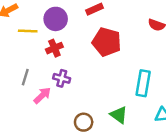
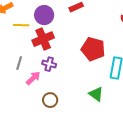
red pentagon: (107, 42) -> (93, 49), moved
red cross: (54, 48) -> (43, 39), size x1.5
brown circle: (84, 122) -> (50, 100), moved

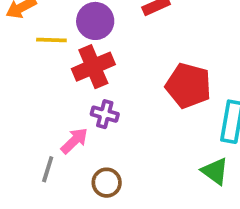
gray line: (19, 63) -> (48, 169), moved
green triangle: (96, 94) -> (215, 171), moved

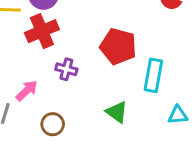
purple cross: (105, 114) -> (66, 69), moved
green triangle: (215, 171) -> (117, 112), moved

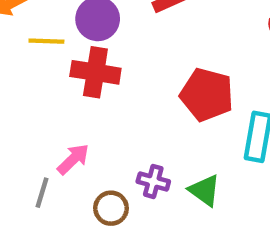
red cross: (42, 31) -> (95, 72), turned 32
purple cross: (66, 69) -> (153, 181), moved

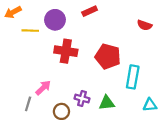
red cross: (95, 72) -> (66, 51), moved
green triangle: (205, 190) -> (107, 103), turned -42

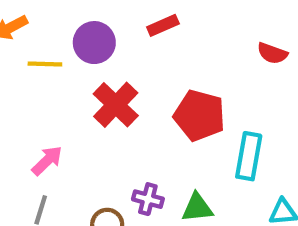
red cross: (66, 51) -> (116, 105), turned 35
pink arrow: (43, 88) -> (47, 161), moved

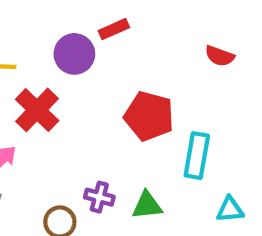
purple circle: (94, 43) -> (74, 54), moved
red cross: (116, 105) -> (37, 110), moved

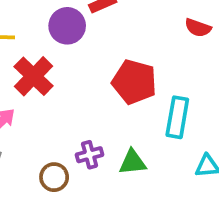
purple cross: (99, 197) -> (90, 155), turned -30

